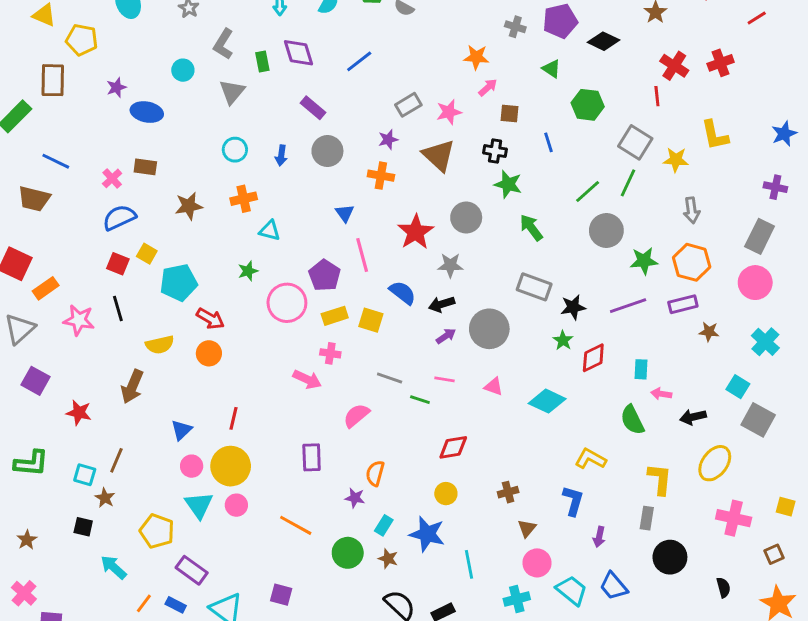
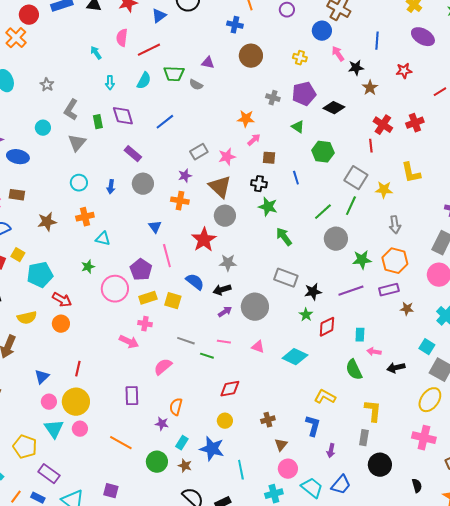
gray circle: (466, 218) -> (225, 216), moved
yellow ellipse: (715, 463) -> (430, 400), moved
blue trapezoid: (614, 586) -> (341, 485), turned -100

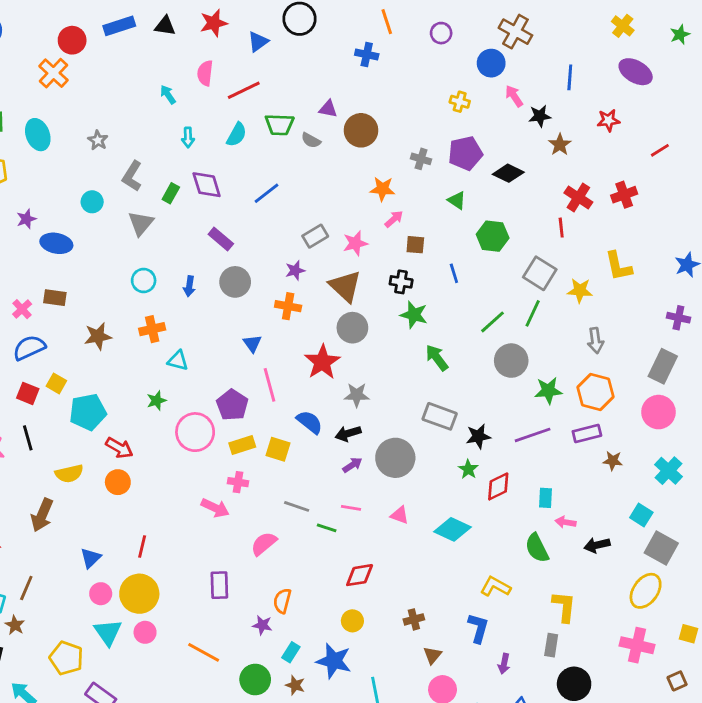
brown circle: (251, 56) -> (361, 130), moved
green rectangle: (98, 122) -> (171, 193), turned 40

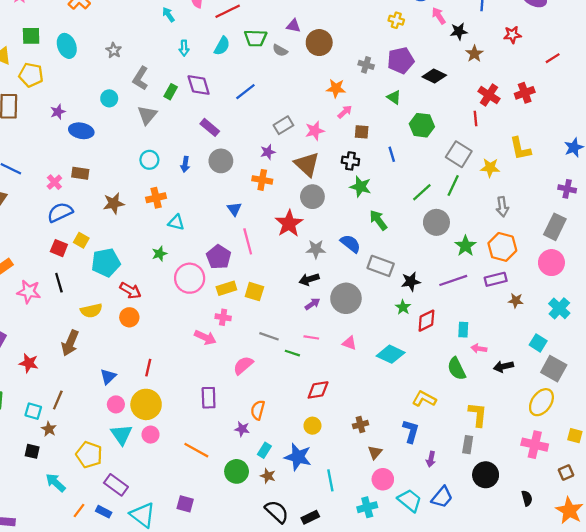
green star: (548, 391) -> (465, 246), turned -30
blue semicircle: (309, 422) -> (350, 244), moved

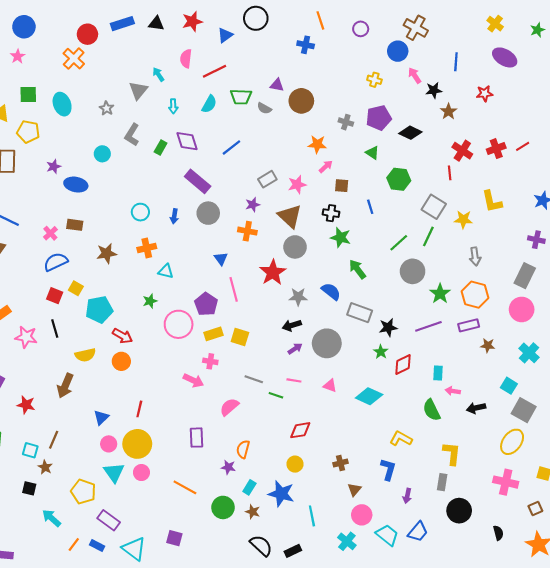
red line: (553, 58) -> (523, 146), moved
gray triangle: (147, 115) -> (138, 90), moved
purple rectangle: (210, 127) -> (198, 181), size x1.4
cyan cross: (367, 507) -> (347, 541), turned -36

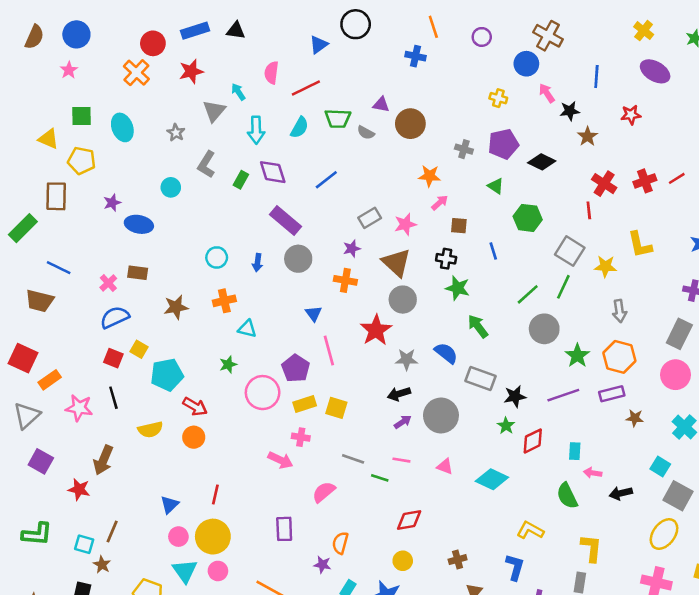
red star: (192, 21) -> (191, 71), moved
cyan arrow: (173, 106) -> (256, 130), size x1.5
brown arrow: (65, 386) -> (103, 460), moved

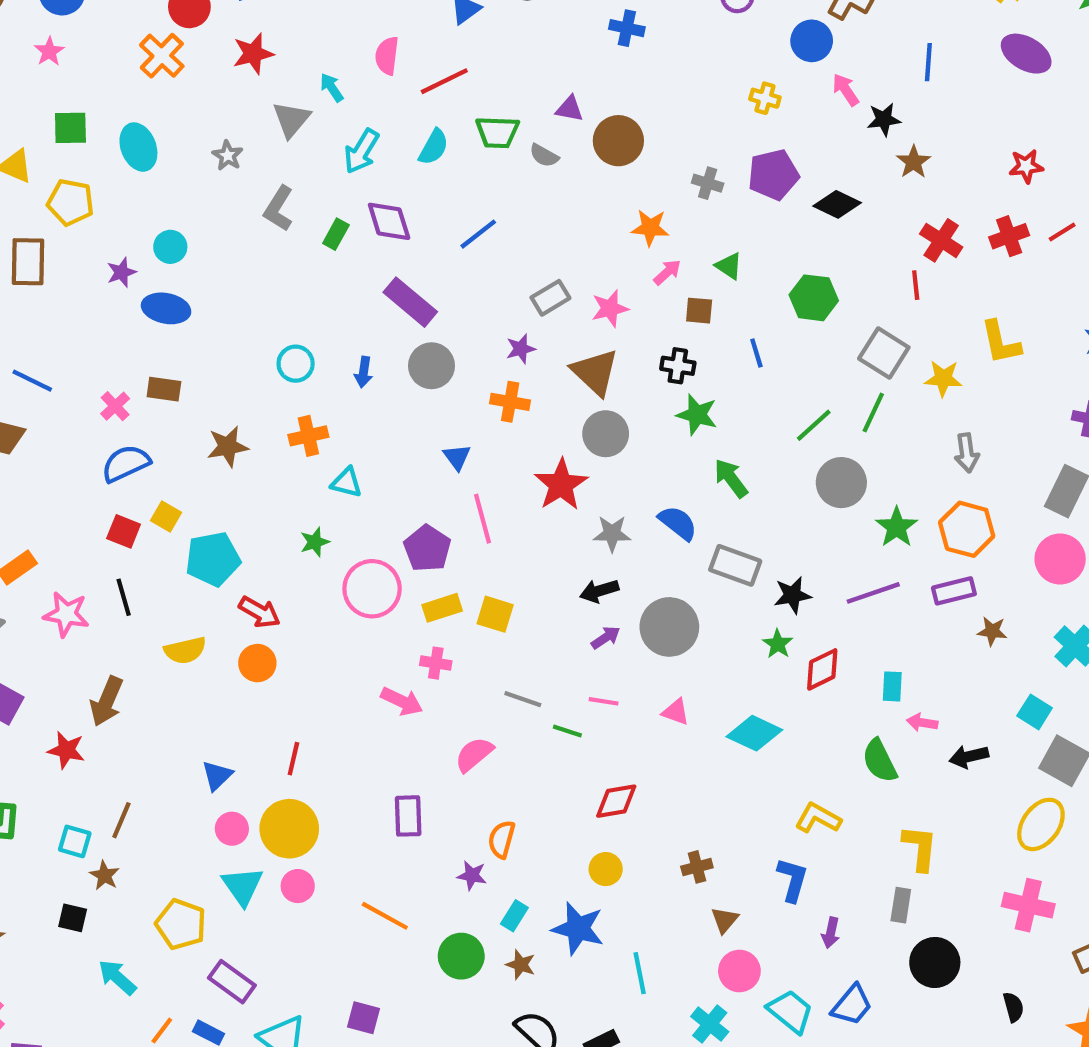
red star: (631, 115) -> (1026, 166), moved
cyan arrow: (256, 130) -> (361, 151), turned 32
green triangle: (496, 186) -> (729, 266), moved
cyan circle: (171, 187) -> (170, 247), moved

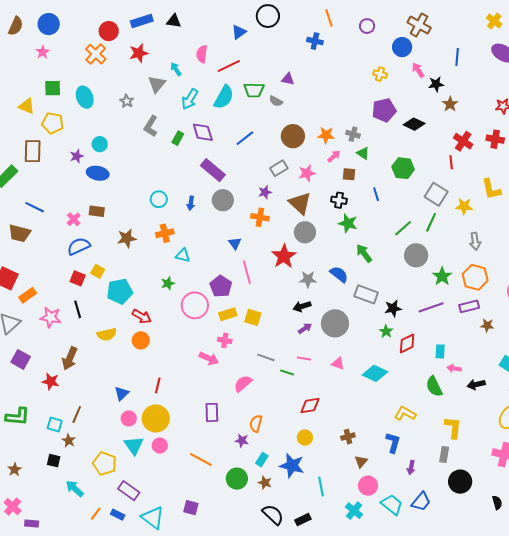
brown circle: (618, 141) -> (293, 136), moved
cyan semicircle: (434, 147) -> (224, 97), size x1.4
gray cross: (708, 183) -> (353, 134), moved
red cross: (1009, 236) -> (495, 139), turned 30

